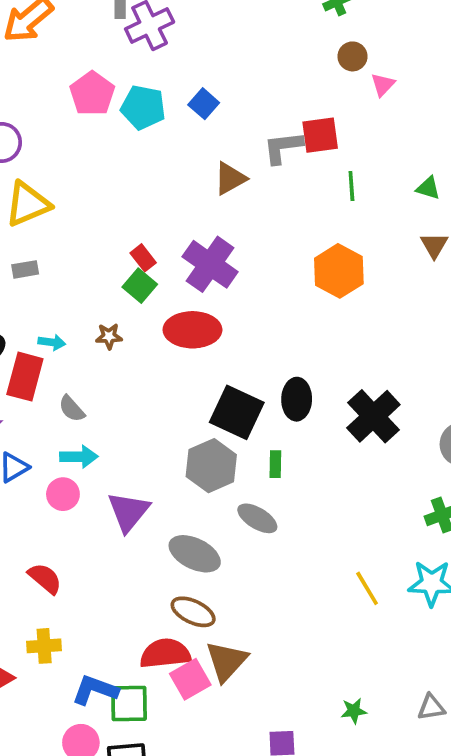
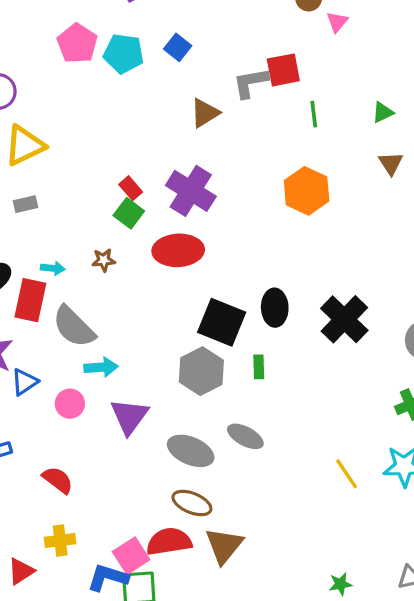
green triangle: (428, 188) -> (383, 112), turned -40
gray semicircle: (72, 409) -> (74, 327), size x1.8
cyan arrow: (79, 457) -> (101, 367), moved
gray ellipse: (257, 518) -> (245, 436), moved
pink square: (190, 679) -> (131, 556), moved

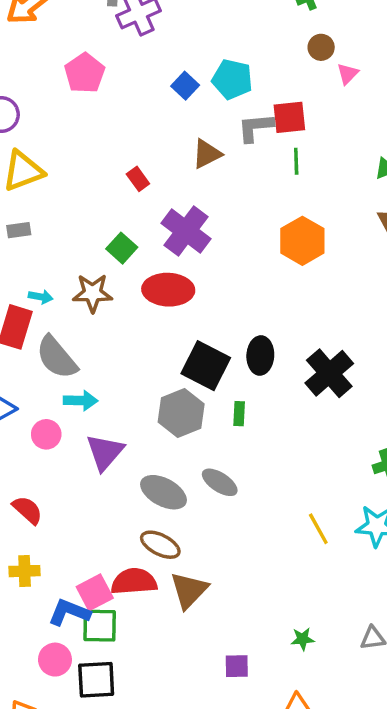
cyan pentagon: (123, 53) -> (232, 79), moved
green line: (314, 114) -> (296, 161), moved
red rectangle: (131, 188) -> (138, 179), moved
brown star: (104, 260) -> (93, 293), size x1.6

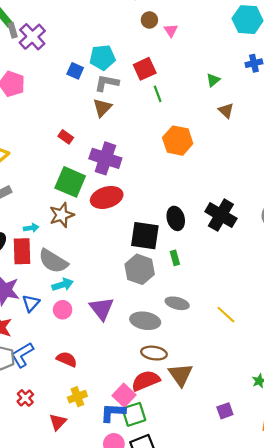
gray L-shape: (255, 127) -> (107, 83), moved, turned 35
green square: (122, 248) -> (70, 182), size x1.6
cyan arrow: (81, 400) -> (63, 285), moved
yellow line: (318, 529) -> (226, 315), moved

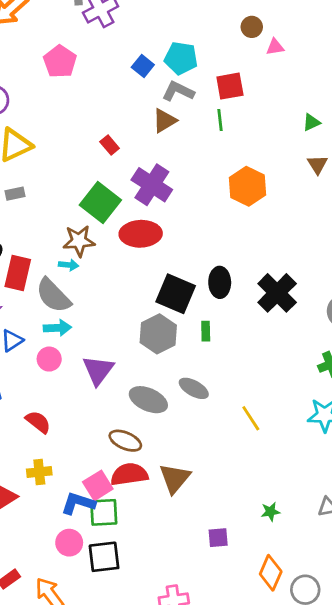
pink triangle: (171, 30) -> (275, 47), turned 40
green line: (158, 94) -> (220, 120), moved
cyan arrow: (31, 228) -> (68, 265), moved
brown ellipse: (154, 353) -> (125, 441), moved

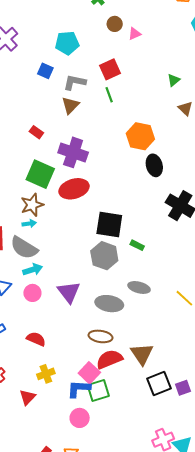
cyan pentagon: (181, 58) -> (67, 43), moved
black ellipse: (220, 282) -> (154, 165), moved
green rectangle: (206, 331) -> (137, 245), turned -48
black square: (104, 557) -> (159, 384), moved

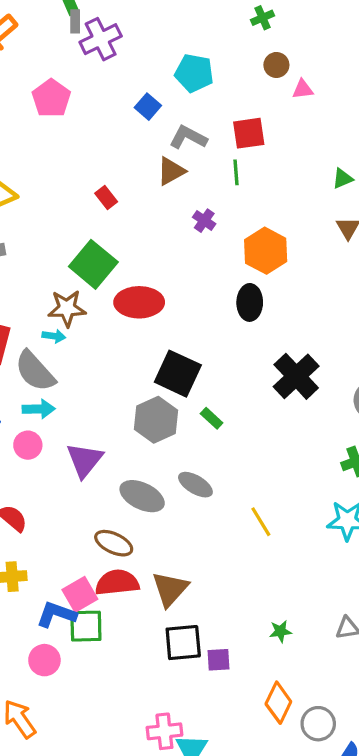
purple cross: (73, 152) -> (204, 221), moved, size x0.5
black ellipse: (154, 165) -> (250, 302), moved

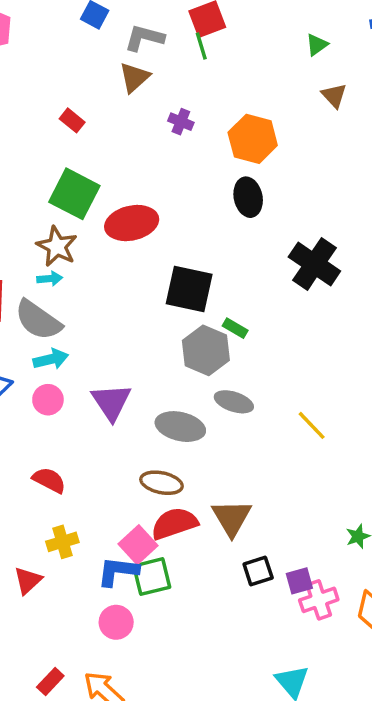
green line: (236, 172) -> (201, 46), moved
brown star: (67, 308) -> (57, 246), turned -30
gray hexagon: (156, 420) -> (206, 350), moved
black square: (183, 643) -> (258, 571), size x0.7
pink cross: (164, 731) -> (319, 600), moved

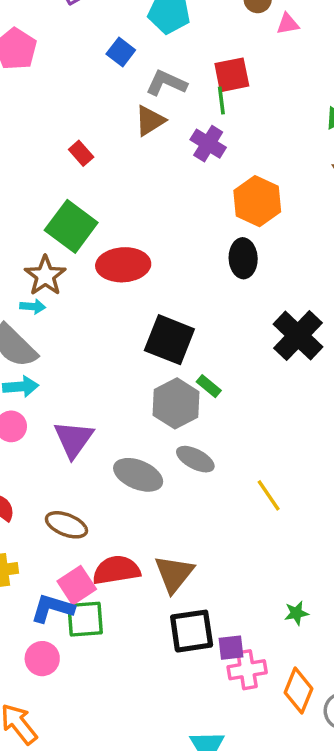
purple cross: (181, 122) -> (208, 144), moved, size x1.4
brown ellipse: (162, 483) -> (66, 525), moved
black square: (258, 571) -> (192, 631), size x1.5

